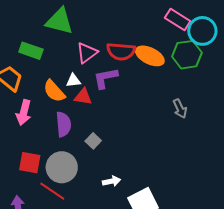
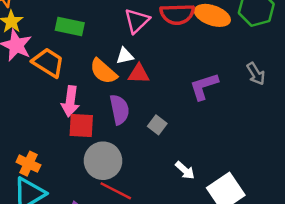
purple L-shape: (105, 78) -> (204, 86), moved
red square: (30, 163) -> (81, 126), moved
gray circle: (62, 167) -> (103, 161), moved
white arrow: (111, 181) -> (185, 170), turned 60

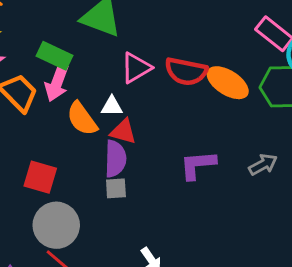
gray arrow: (256, 74) -> (263, 164), turned -100
pink arrow: (70, 101) -> (57, 83), moved
purple semicircle: (119, 110) -> (115, 159), moved
gray square: (157, 125) -> (116, 188), moved, turned 36

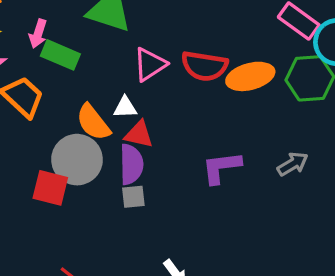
pink arrow: (57, 83) -> (38, 34), moved, size x0.7
orange ellipse: (228, 83) -> (250, 76), turned -45
gray circle: (56, 225) -> (77, 160), moved

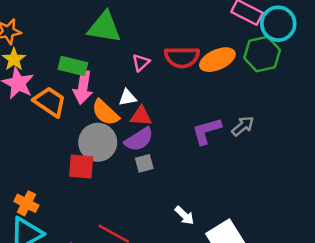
pink arrow: (38, 34) -> (83, 87), moved, size x1.5
pink triangle: (150, 64) -> (141, 63), size x0.7
purple semicircle: (131, 164) -> (139, 139), turned 68
gray arrow: (293, 164) -> (243, 126), moved

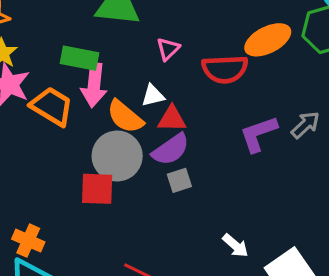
red semicircle: (182, 57) -> (225, 69), moved

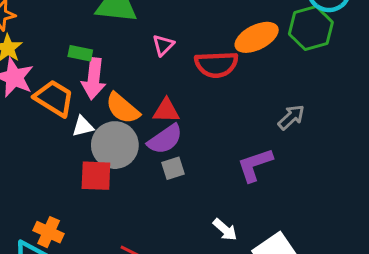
green rectangle: (79, 58) -> (80, 53), size x0.7
white triangle: (153, 96) -> (83, 126), moved
purple L-shape: (258, 134) -> (255, 165), moved
orange cross: (28, 241) -> (49, 232), moved

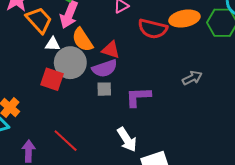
purple L-shape: (255, 165) -> (138, 97), moved
white arrow: (225, 230) -> (127, 140), size x1.4

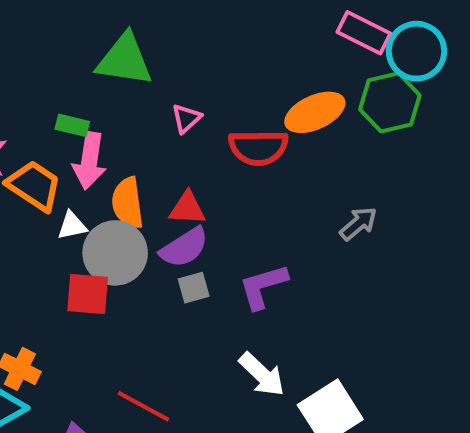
orange semicircle: (82, 40) -> (128, 203), turned 40

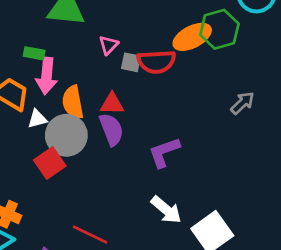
green hexagon: (390, 102) -> (219, 29), moved
gray arrow: (358, 224) -> (242, 103), moved
purple semicircle: (184, 247) -> (111, 129), turned -76
gray square: (194, 288) -> (131, 62), moved, turned 30
red square: (88, 294) -> (50, 163), turned -36

